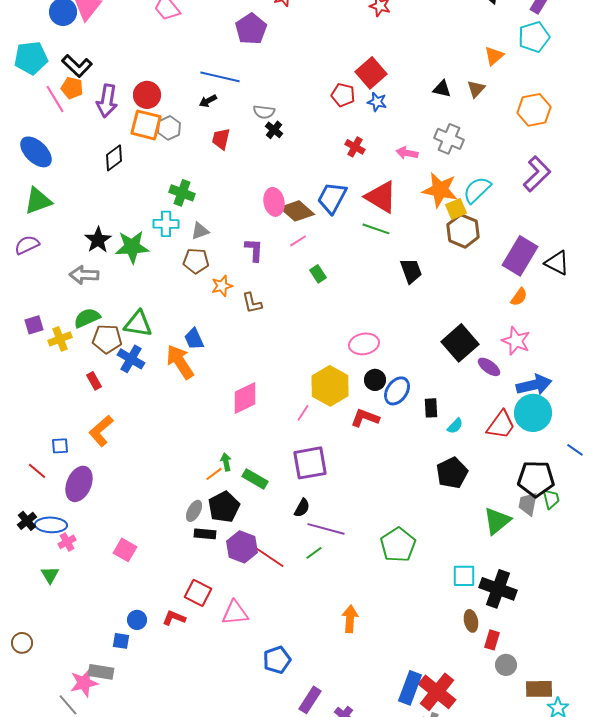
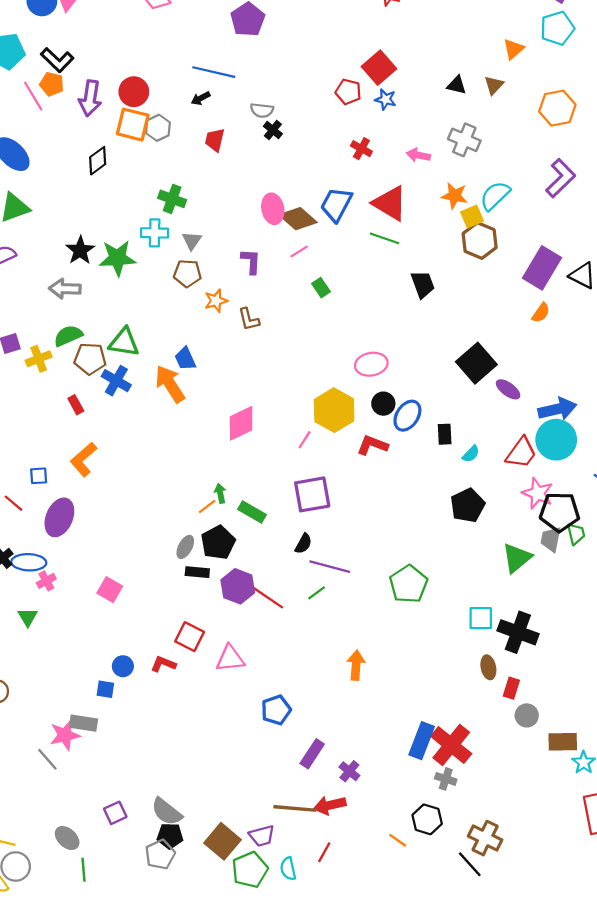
orange star: (440, 190) -> (454, 196), size x0.7
gray triangle: (200, 231) -> (192, 241), turned -36
pink star: (516, 341) -> (538, 493), moved

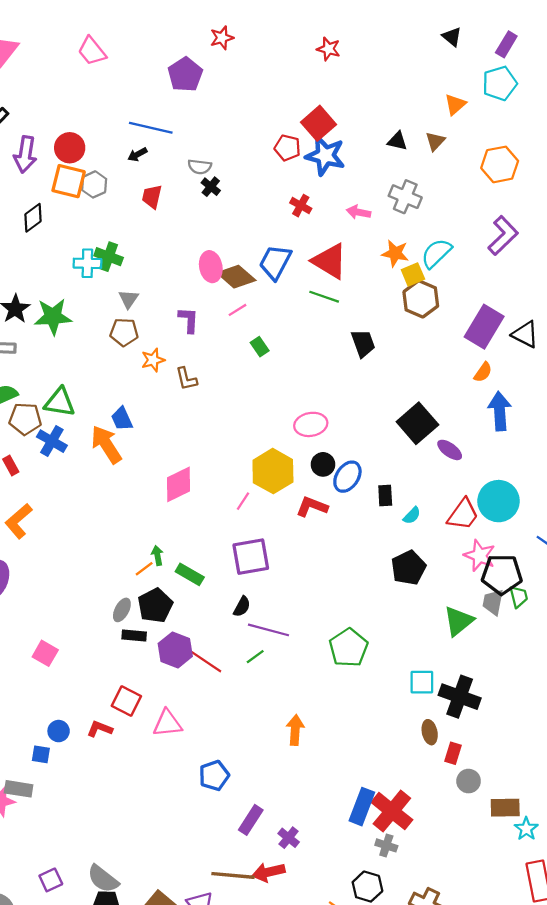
blue star: (386, 99) -> (325, 156), size x1.8
cyan cross: (155, 233) -> (87, 263), moved
blue arrow: (557, 409) -> (500, 411), moved, turned -81

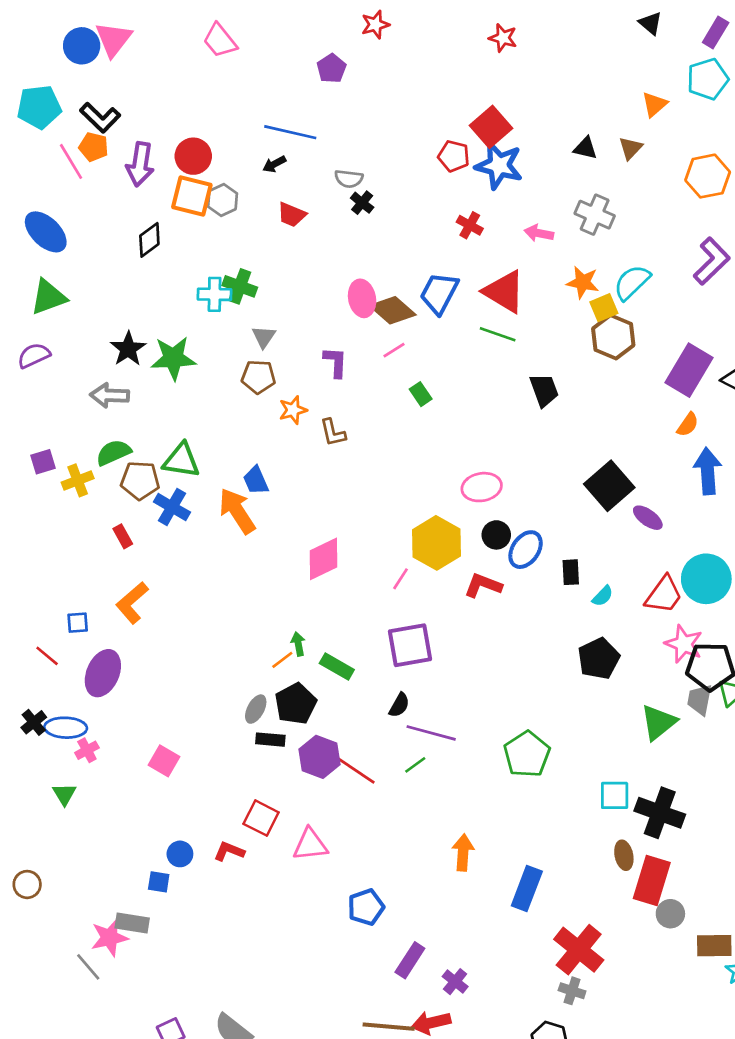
purple pentagon: (185, 74) -> (331, 68), size x0.7
red trapezoid: (152, 197) -> (292, 215), turned -80
red rectangle: (453, 753) -> (652, 880), size x1.8
blue rectangle: (362, 807) -> (527, 888), moved

